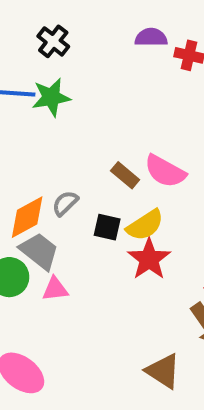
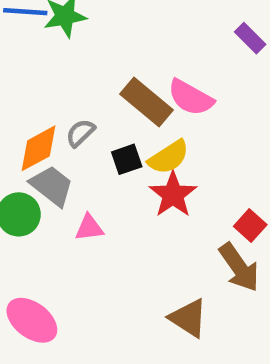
brown rectangle: (125, 175) -> (147, 102), size x1.6
black square: (107, 227) -> (127, 159), turned -32
pink triangle: (55, 289) -> (89, 228), moved

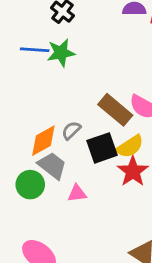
black square: (127, 159) -> (102, 148), size x1.5

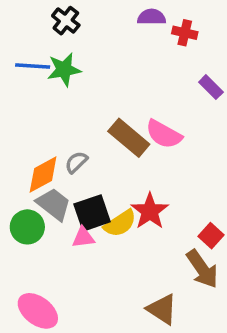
yellow semicircle: (130, 146) -> (120, 223), moved
black square: (102, 148) -> (92, 213), moved

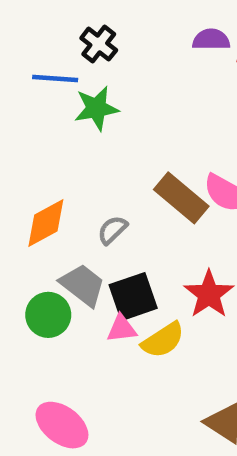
blue line: (33, 66) -> (55, 78), moved
orange diamond: (43, 174) -> (46, 223), moved
yellow semicircle: (120, 223) -> (163, 340), moved

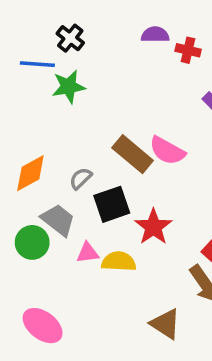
black square: (133, 297) -> (112, 204), moved
yellow semicircle: (163, 340) -> (119, 261), turned -144

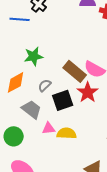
green star: (69, 87) -> (34, 56), moved
red star: (153, 227) -> (88, 92), moved
green circle: (32, 242) -> (14, 136), moved

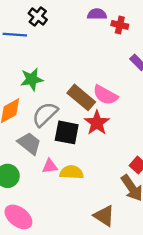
gray semicircle: (45, 85) -> (45, 114), size x1.6
black square: (63, 100) -> (67, 132), turned 30

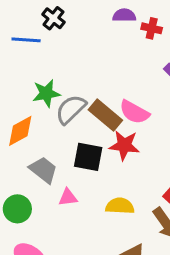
gray semicircle: (45, 114) -> (71, 109), moved
red star: (97, 123) -> (124, 145), turned -30
yellow semicircle: (72, 172) -> (120, 206), moved

